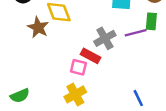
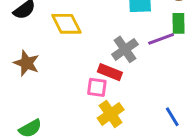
brown star: (38, 27) -> (27, 63), moved
yellow cross: (75, 94) -> (111, 114), moved

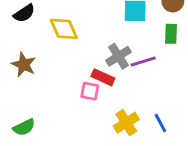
purple line: (161, 39) -> (143, 62), moved
yellow cross: (111, 114) -> (126, 123), moved

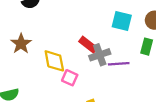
yellow diamond: (64, 29) -> (54, 61), moved
red rectangle: (103, 77) -> (88, 45), moved

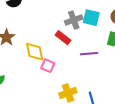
gray cross: (100, 55) -> (74, 20), moved

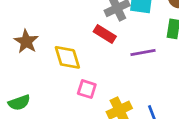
pink square: (48, 66) -> (87, 89), moved

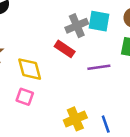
pink square: (87, 89) -> (25, 97), moved

